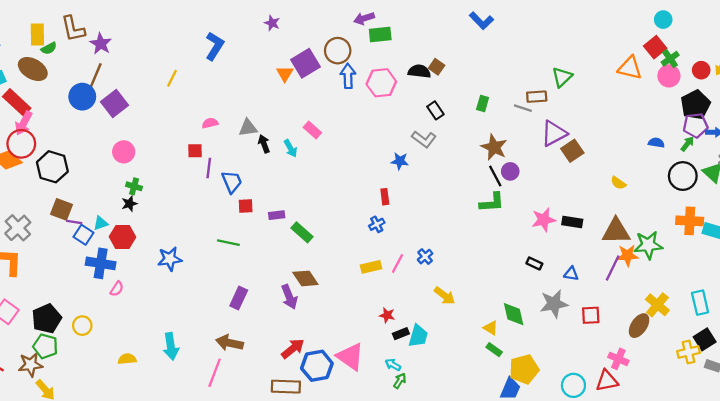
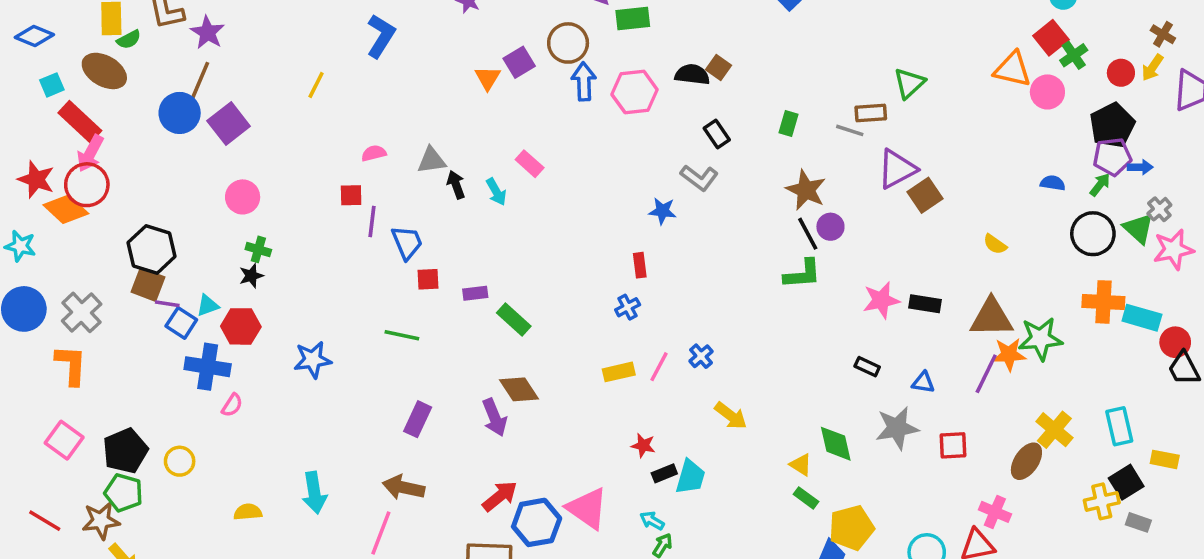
purple square: (305, 63) -> (519, 62), size x0.7
pink circle: (669, 76) -> (1047, 92), moved
black hexagon: (52, 167) -> (152, 249), moved

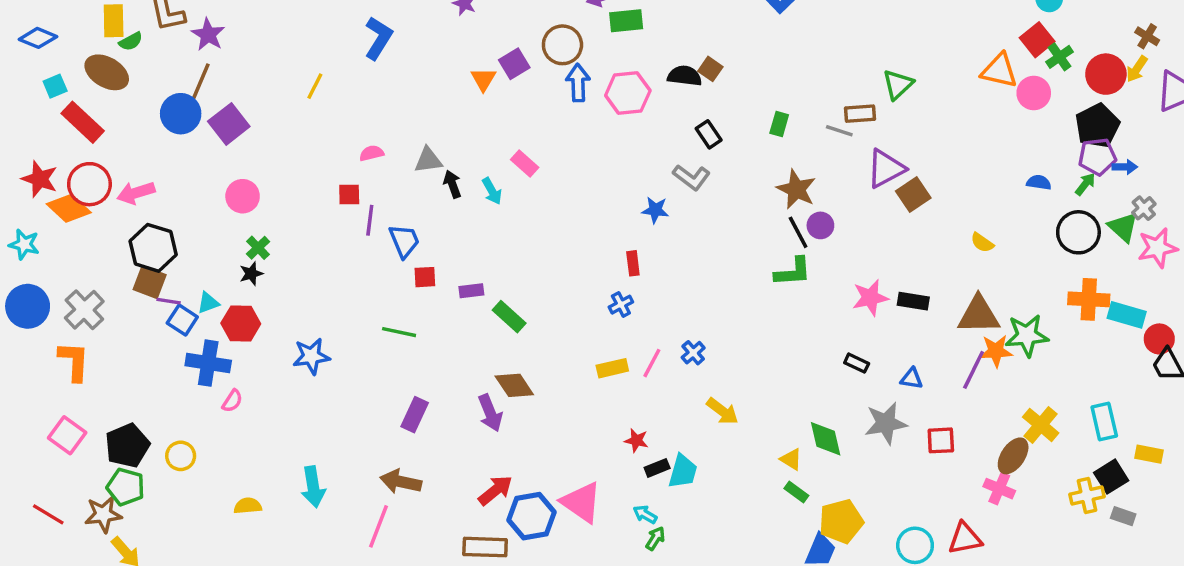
red circle: (1121, 73) -> (1106, 74), size x1.5
pink arrow: (90, 153) -> (136, 193), moved, turned 45
green cross: (258, 249) -> (258, 248), turned 30
pink cross: (995, 512) -> (999, 489), moved

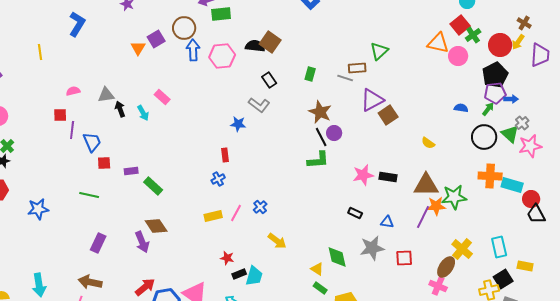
brown square: (710, 69) -> (270, 42), size x1.5
yellow line: (315, 86) -> (40, 52), turned -35

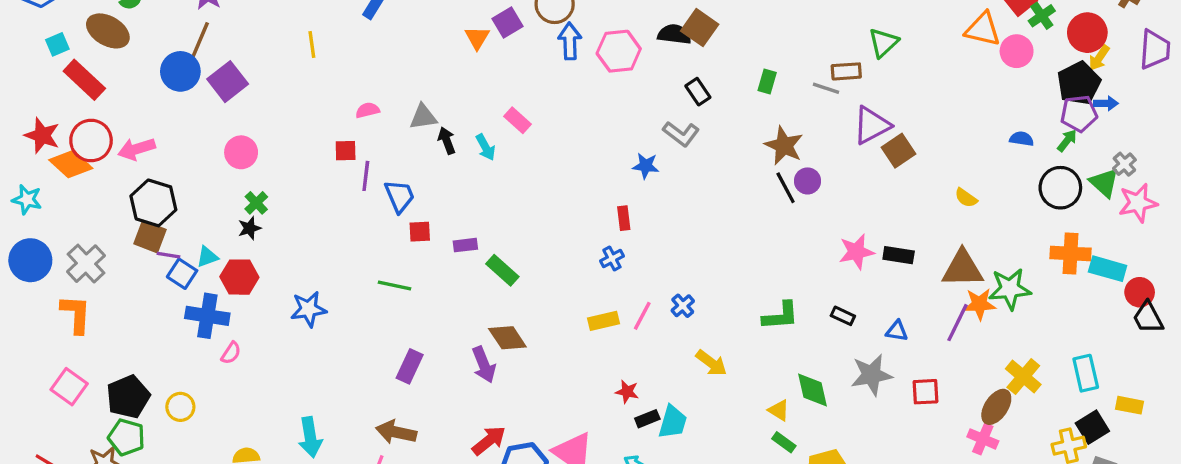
yellow arrow: (518, 42) -> (1099, 58), moved
blue arrow: (511, 99) -> (1106, 103), moved
green L-shape: (318, 160) -> (781, 316), moved

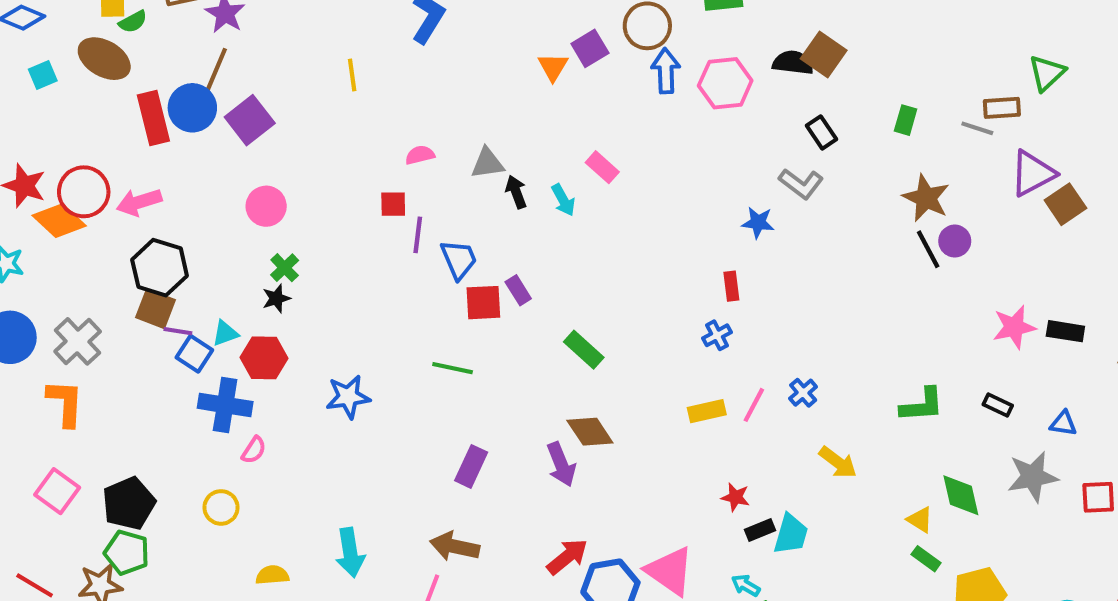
red rectangle: (84, 80) -> (153, 118), moved, turned 33
red square: (420, 232) -> (483, 303), size x1.4
purple rectangle: (465, 245) -> (518, 290), moved, turned 65
yellow circle: (180, 407) -> (221, 507), moved

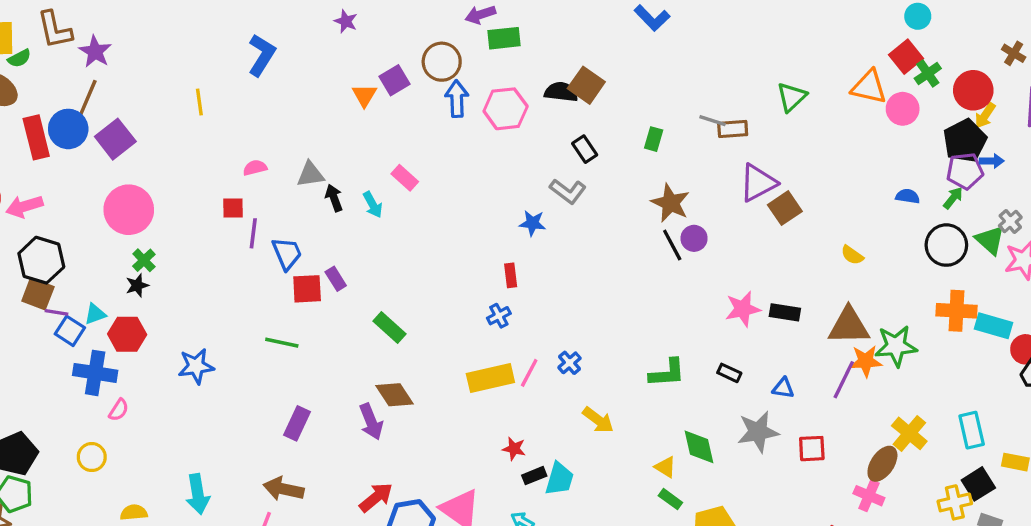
green triangle: (1047, 73) -> (792, 97), moved
gray line: (977, 128) -> (713, 121), moved
pink circle: (266, 206) -> (129, 210), size x1.5
yellow rectangle: (707, 411) -> (490, 378), size x1.5

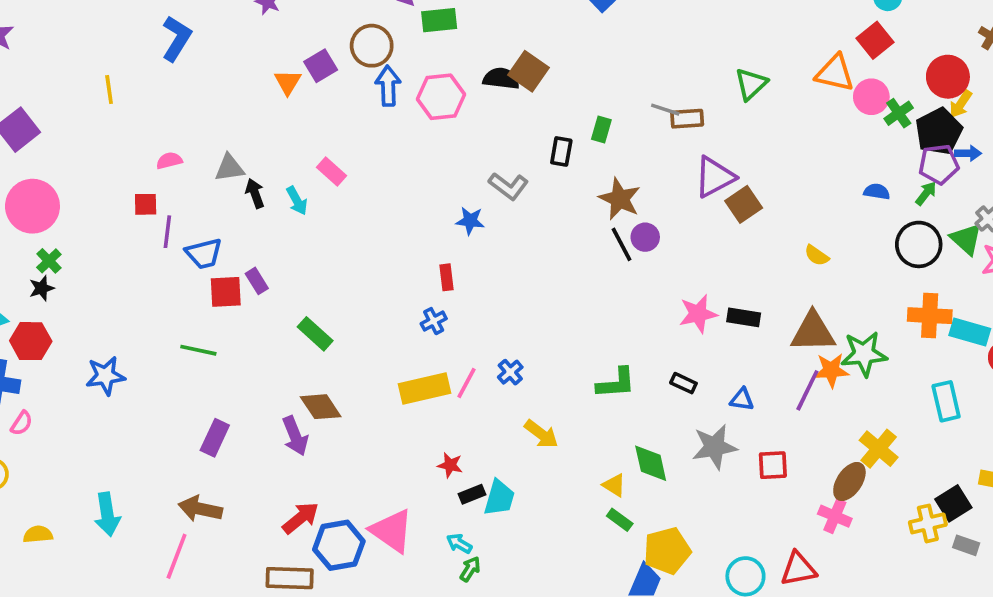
green cross: (928, 73) -> (899, 113), moved
black rectangle: (585, 149) -> (561, 151), moved, turned 44
blue trapezoid: (287, 253) -> (204, 254), turned 99
cyan rectangle: (972, 430) -> (946, 401), moved

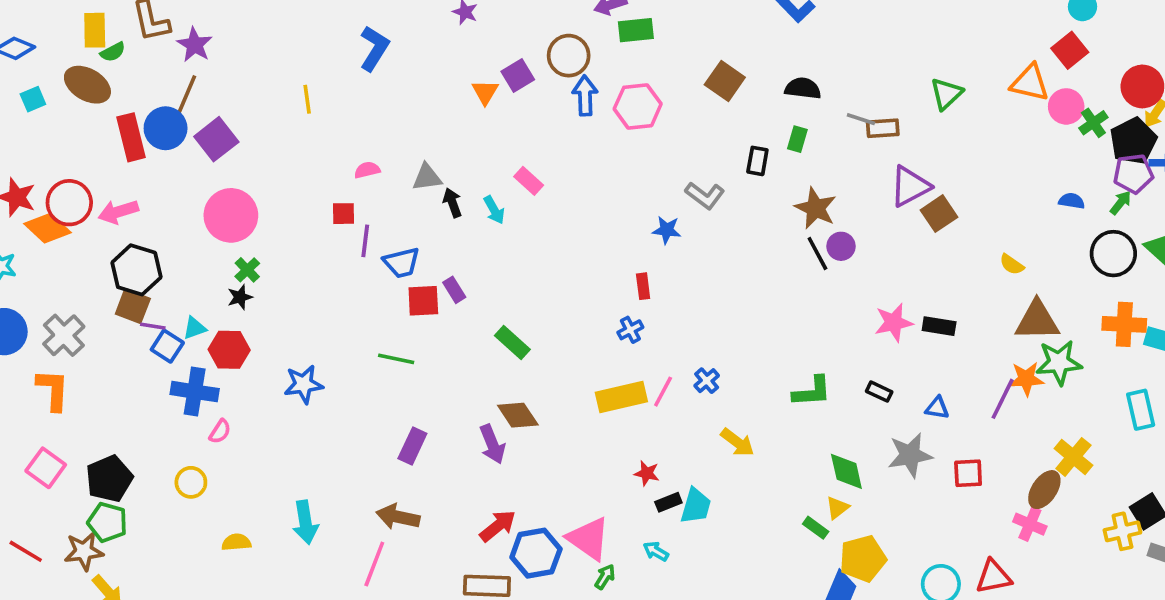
black semicircle: (501, 79) -> (803, 88), moved
brown triangle: (813, 332) -> (1037, 321), moved
yellow triangle: (614, 485) -> (837, 508), moved, turned 50
green arrow: (470, 569) -> (605, 577), moved

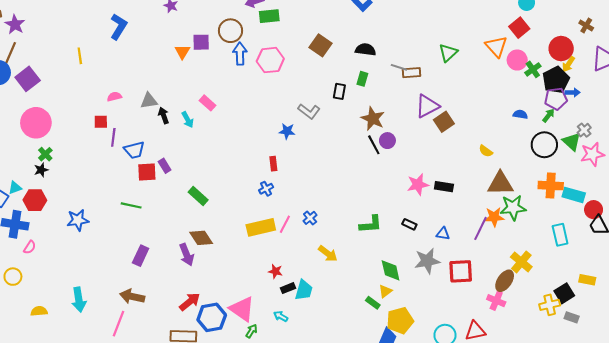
purple square: (518, 76) -> (201, 42), turned 30
orange triangle: (1030, 83) -> (496, 46), turned 35
red square: (968, 473) -> (461, 271), size x1.4

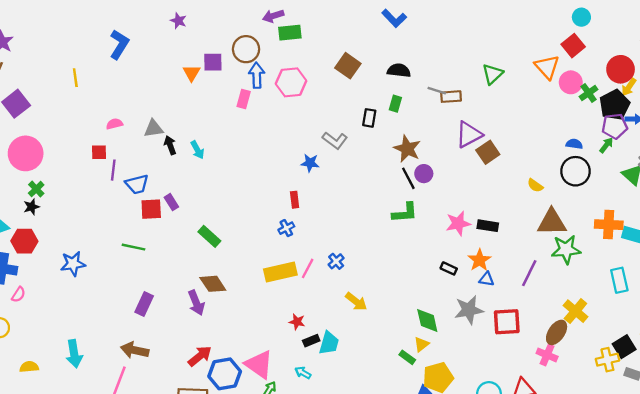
pink rectangle: (207, 103) -> (244, 99), moved, turned 63
black circle: (544, 145) -> (575, 171), moved
orange star: (494, 217) -> (479, 260), moved, turned -30
green L-shape: (371, 224) -> (405, 213), moved

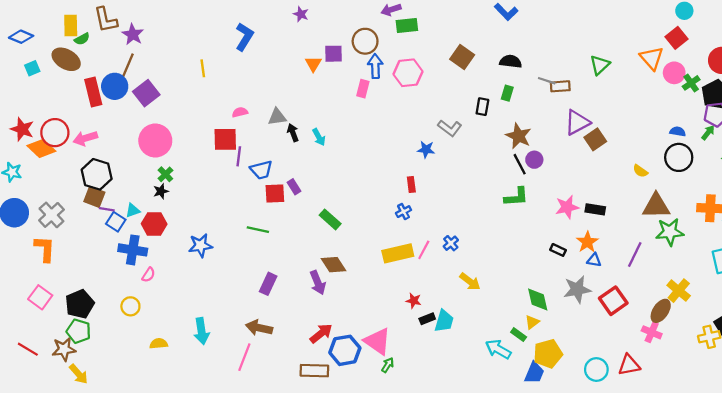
red square: (99, 152) -> (225, 139), size x1.6
red square: (507, 322) -> (613, 301), turned -32
cyan arrow: (303, 373) -> (498, 349), moved, size x1.6

